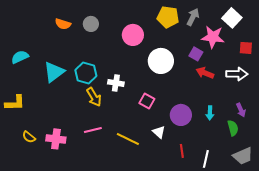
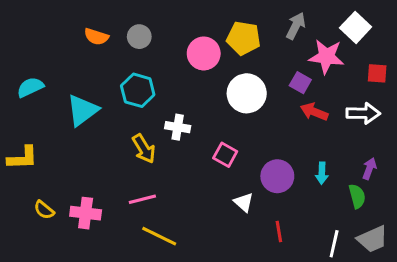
yellow pentagon: (168, 17) -> (244, 38), moved
cyan hexagon: (86, 73) -> (138, 90), moved
purple arrow: (241, 110) -> (369, 169), turned -136
yellow line: (128, 139) -> (159, 236), moved
white line: (206, 159) -> (334, 244), moved

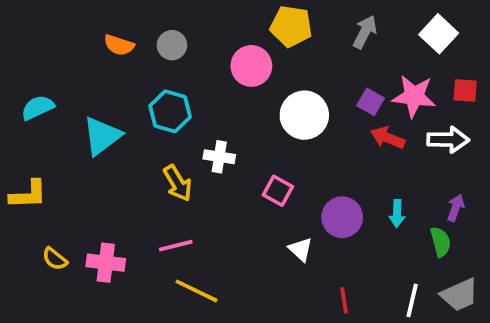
yellow pentagon: (244, 38) -> (291, 26), moved
pink star: (326, 57) -> (414, 96), moved
red line: (279, 231) -> (344, 300), moved

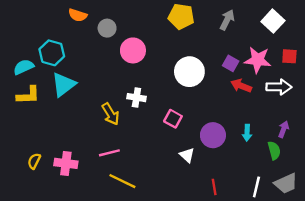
orange semicircle: (119, 45) -> (78, 15), moved
pink circle: (251, 66) -> (133, 50), moved
cyan hexagon: (170, 111) -> (52, 53), moved
yellow L-shape: (28, 195) -> (28, 95), moved
yellow semicircle: (55, 259) -> (34, 161), turned 77

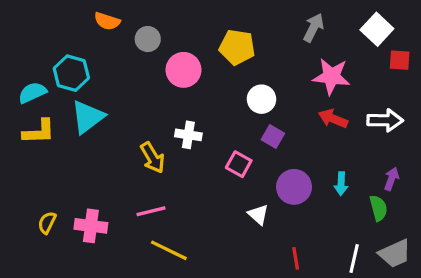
yellow pentagon: (181, 16) -> (237, 47), moved
red square: (289, 56) -> (400, 60), moved
pink star: (258, 60) -> (331, 76), moved
purple square: (231, 63) -> (273, 137), moved
white circle: (189, 72) -> (261, 99), size x0.7

